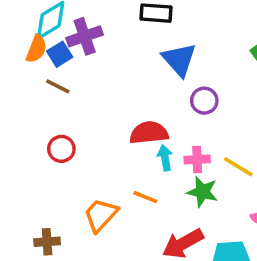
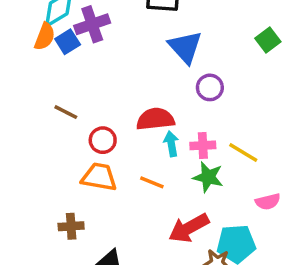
brown line: (58, 86) -> (66, 112), moved
red circle: (61, 149) -> (103, 140), moved
orange trapezoid: (101, 215) -> (99, 177), moved, turned 57
brown cross: (47, 242) -> (71, 226), moved

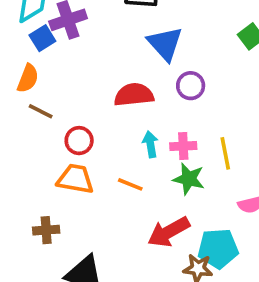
orange semicircle: (45, 37) -> (28, 78), moved
red semicircle: (155, 119) -> (134, 95), moved
yellow line: (243, 152) -> (225, 153), turned 48

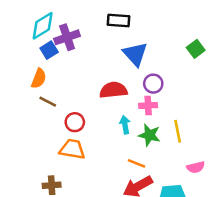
pink cross: (183, 146) -> (148, 105), moved
green star: (189, 179) -> (149, 135), moved
orange line: (130, 184) -> (137, 163), moved

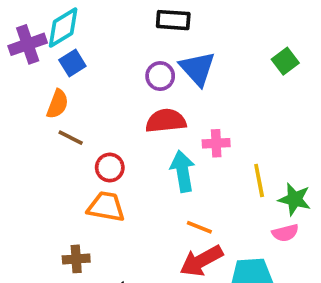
purple cross: (67, 37) -> (28, 44), moved
purple circle: (153, 84) -> (160, 76), moved
cyan arrow: (125, 125) -> (183, 171), size x1.5
green star: (149, 135) -> (295, 199), moved

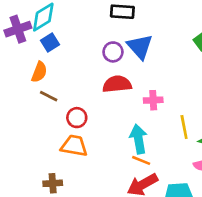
cyan arrow: (183, 171) -> (138, 139), moved

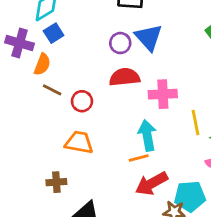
purple cross: (18, 29) -> (19, 43), moved, turned 35
pink cross: (153, 100) -> (163, 94), size x1.4
red circle: (77, 118) -> (82, 101), moved
orange line: (141, 160) -> (139, 158), moved, turned -36

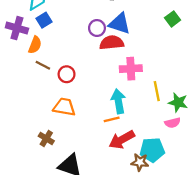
blue triangle: (149, 37) -> (120, 24), turned -30
red semicircle: (125, 77) -> (112, 43), moved
brown cross: (56, 182) -> (46, 139), turned 35

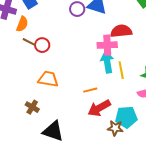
red semicircle: (112, 43) -> (121, 31), moved
red circle: (67, 74) -> (42, 45), moved
yellow line: (157, 91) -> (121, 70), moved
cyan arrow: (118, 101) -> (107, 62), moved

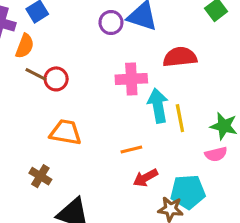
pink cross: (107, 45) -> (131, 79), moved
red arrow: (99, 108) -> (145, 178), size x0.7

